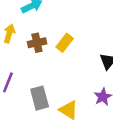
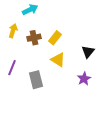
yellow triangle: (69, 110) -> (58, 60), moved

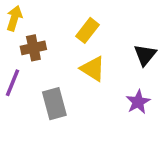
brown cross: (34, 38) -> (33, 48), moved

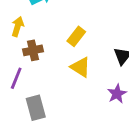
gray rectangle: (54, 104) -> (36, 108), moved

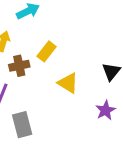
yellow rectangle: (76, 36) -> (47, 51), moved

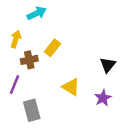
yellow triangle: (68, 83) -> (71, 87), moved

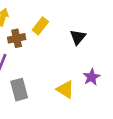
black triangle: (108, 65) -> (78, 37), moved
yellow triangle: (71, 87) -> (65, 90), moved

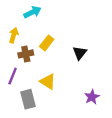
purple star: (92, 77) -> (92, 97), moved
yellow triangle: (65, 90) -> (48, 82), moved

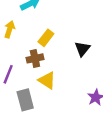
brown cross: (26, 54) -> (35, 58), moved

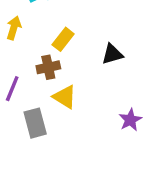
black triangle: (82, 49) -> (112, 54), turned 35

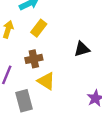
yellow rectangle: (63, 39) -> (39, 28), moved

